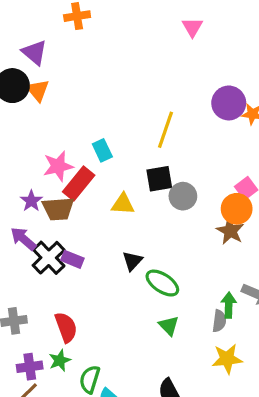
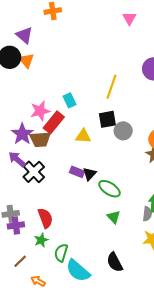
purple star: (31, 201) -> (22, 134), size x1.5
purple rectangle: (72, 259) -> (77, 172), moved
purple cross: (30, 367) -> (16, 225), moved

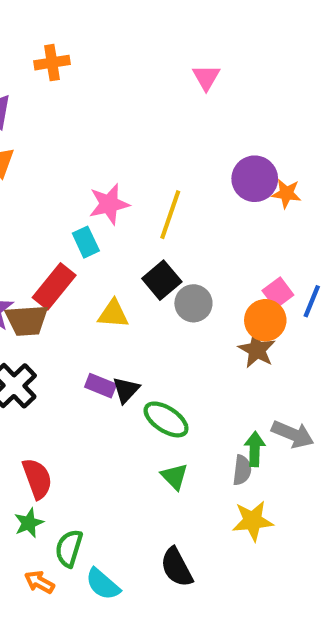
pink star: (40, 111) -> (109, 204), moved
black square: (107, 119) -> (162, 280), turned -30
cyan semicircle: (78, 271) -> (103, 584), size x0.7
orange arrow: (38, 281) -> (39, 582), moved

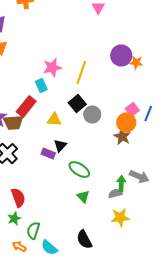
black triangle: (126, 390) -> (60, 146), moved
gray semicircle: (242, 470) -> (115, 194), turned -112

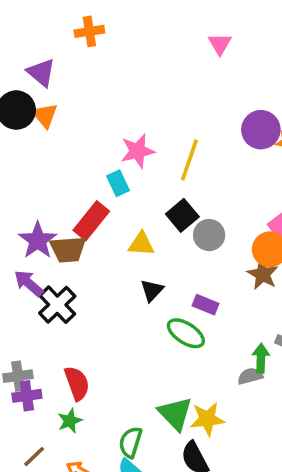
purple rectangle: (48, 154) -> (206, 305), moved
green triangle: (83, 196) -> (175, 414), moved, size x1.5
yellow star: (120, 218) -> (207, 419), moved
green semicircle: (33, 230) -> (130, 442), moved

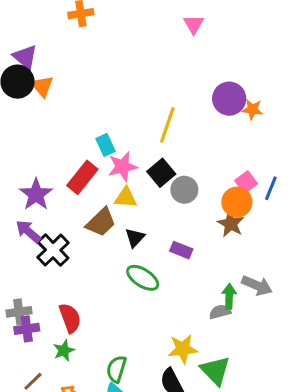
purple triangle: (41, 73) -> (25, 57), moved
pink star: (138, 151) -> (123, 167), moved
brown trapezoid: (68, 249) -> (101, 222), moved, turned -40
green ellipse: (186, 333) -> (143, 278), moved
green triangle: (175, 414) -> (215, 371), moved

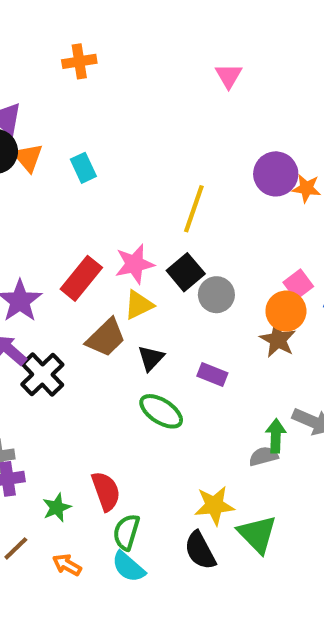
cyan rectangle: (106, 145) -> (83, 168), moved
yellow triangle: (126, 197) -> (139, 305), turned -30
red semicircle: (70, 318) -> (106, 491), moved

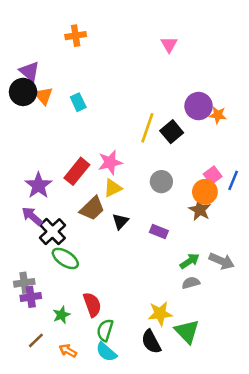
black square: (186, 272) -> (172, 132), moved
green ellipse: (161, 411) -> (65, 258), moved
green arrow: (276, 436) -> (190, 261), moved, turned 54

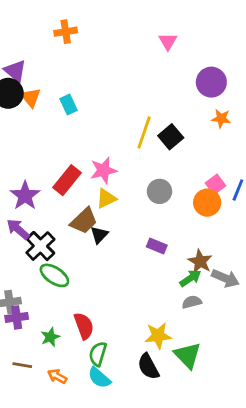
purple circle: (199, 106) -> (211, 82), moved
brown star: (200, 210) -> (200, 261), moved
black triangle: (120, 221) -> (99, 235), moved
brown line: (36, 340) -> (22, 365), turned 54

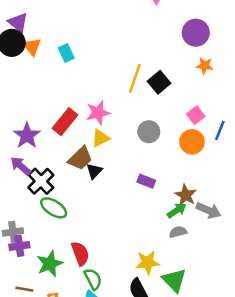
pink square: (216, 184) -> (196, 115), moved
green star: (50, 337) -> (50, 264), size x1.5
green semicircle: (98, 354) -> (93, 279), turned 135

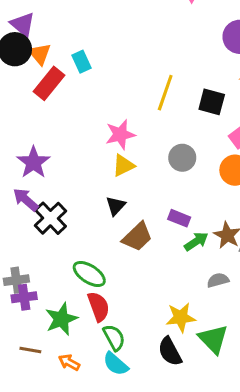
black square: (159, 82) -> (212, 102), moved, turned -35
red rectangle: (65, 122) -> (49, 83), moved
brown trapezoid: (80, 158) -> (137, 237), moved
green ellipse: (54, 208) -> (89, 274), moved
green arrow: (177, 210) -> (196, 241), moved

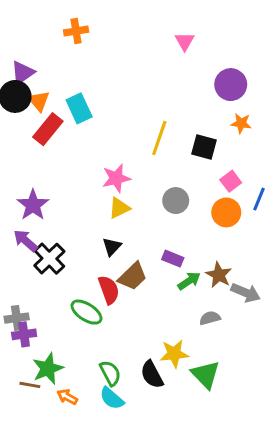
purple triangle: (23, 24) -> (23, 73), turned 45
cyan rectangle: (81, 62) -> (79, 108), size x1.4
red semicircle: (99, 307) -> (109, 290), moved
green star: (61, 319) -> (48, 369), moved
black semicircle: (170, 352) -> (152, 375), moved

